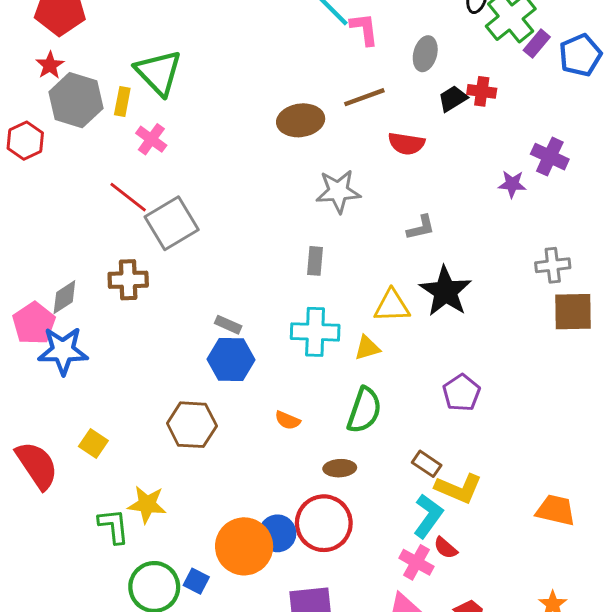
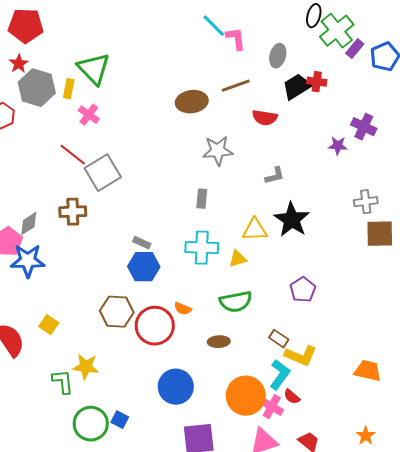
black trapezoid: (453, 99) -> (297, 87), size x1.4
green semicircle: (364, 410) -> (236, 302), turned 60
red circle: (324, 523) -> (155, 326), moved
blue circle: (277, 533) -> (176, 387), size x1.4
orange circle: (244, 546) -> (246, 396), moved

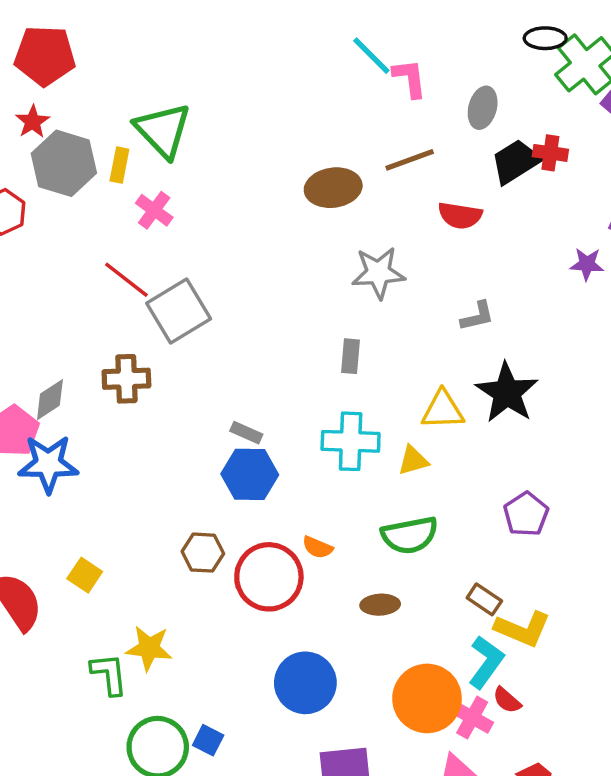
black ellipse: (314, 16) -> (545, 38), turned 75
brown hexagon: (117, 312) -> (203, 553), size x0.7

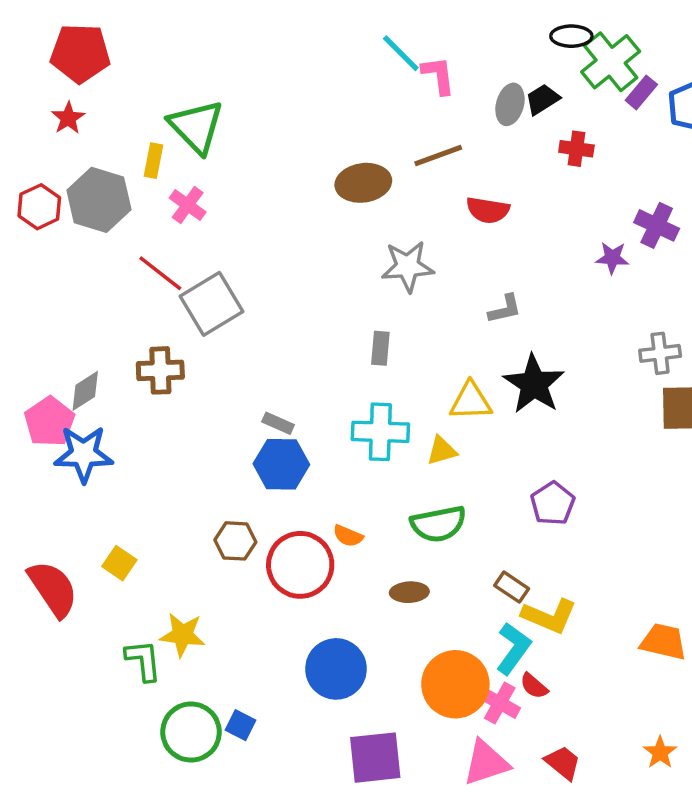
black trapezoid: (516, 162) -> (542, 99), moved, size x0.7
gray hexagon: (64, 163) -> (99, 200), moved

